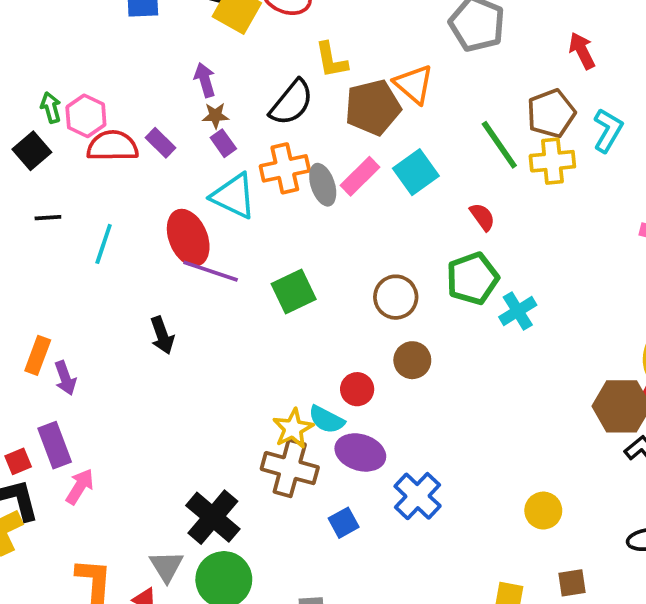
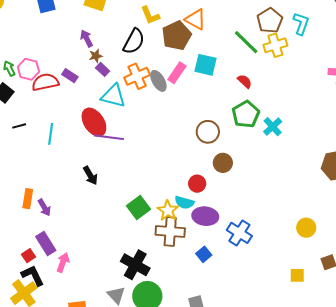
cyan square: (416, 172) -> (205, 65), turned -30
green square: (294, 291) -> (139, 207), moved

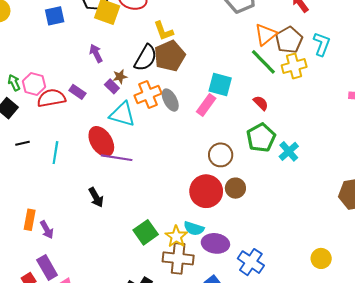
orange triangle: (196, 19) -> (266, 34), moved, turned 50
brown pentagon: (177, 36) -> (170, 56), moved
brown star: (96, 56) -> (120, 77), moved
pink rectangle: (177, 73) -> (206, 105), moved
red circle: (197, 184) -> (206, 191), moved, size x1.8

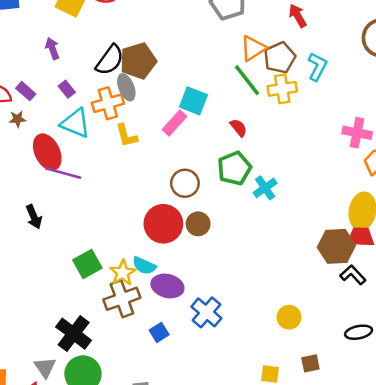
yellow L-shape: (163, 31) -> (126, 136), moved
brown star: (120, 77) -> (17, 119), moved
gray ellipse: (170, 100) -> (126, 87), moved
brown cross: (178, 258) -> (122, 299), turned -32

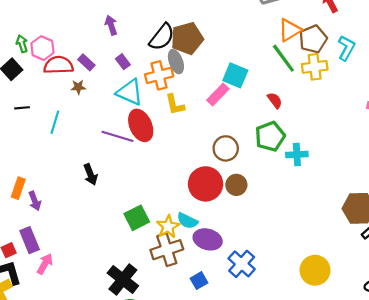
red ellipse: (47, 152) -> (141, 125), moved
cyan cross: (265, 188) -> (297, 155), turned 30
yellow circle: (289, 317) -> (315, 270), size x1.4

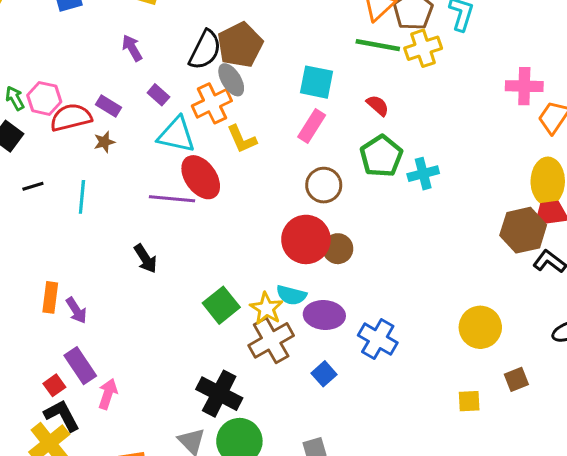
green line: (283, 58) -> (378, 45), turned -32
pink rectangle: (218, 95) -> (312, 126), moved
brown circle: (236, 185) -> (338, 249), moved

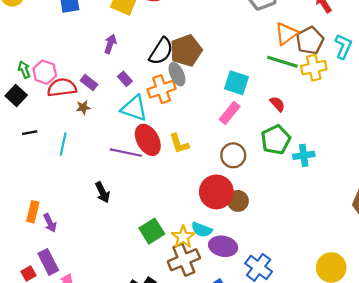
purple arrow: (132, 48) -> (110, 44), turned 42
yellow L-shape: (242, 139) -> (179, 144), moved

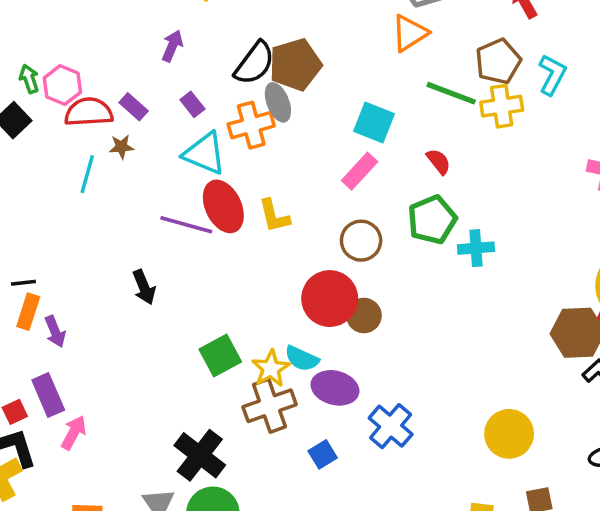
orange triangle: (286, 34) -> (410, 33), moved
black line: (30, 133) -> (23, 283), moved
cyan line: (63, 144) -> (87, 174), moved

